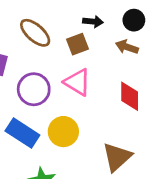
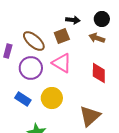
brown ellipse: (35, 33) -> (34, 41), moved
blue rectangle: (22, 133) -> (23, 99), size x0.7

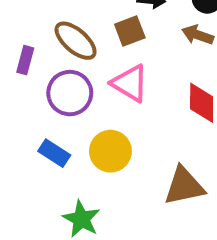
brown triangle: (90, 116) -> (184, 186), turned 30

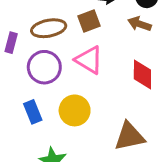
brown ellipse: (76, 41) -> (49, 28), turned -52
blue rectangle: (54, 153) -> (33, 112), turned 35

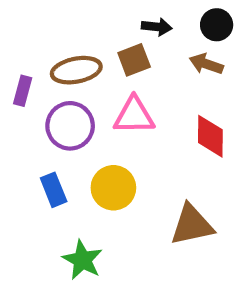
pink triangle: (89, 60) -> (134, 116), turned -32

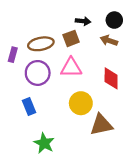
yellow circle: (113, 188) -> (81, 103), moved

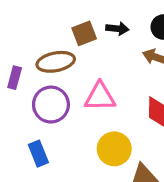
brown square: (71, 38) -> (84, 33), moved

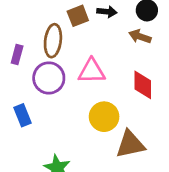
brown ellipse: (56, 62) -> (53, 41), turned -72
blue rectangle: (38, 154) -> (23, 115), moved

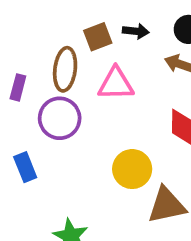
pink triangle: (92, 71) -> (116, 84), moved

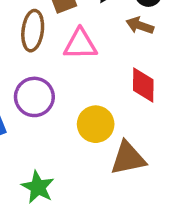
purple circle: (60, 118) -> (34, 97), moved

